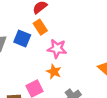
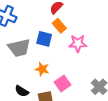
orange star: (54, 72) -> (42, 69), moved

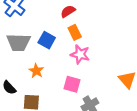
orange rectangle: (59, 26) -> (75, 32), moved
pink square: (62, 84) -> (72, 84), moved, turned 35

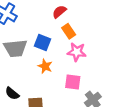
orange star: (36, 71) -> (45, 66), moved

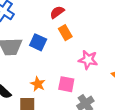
pink star: (77, 52) -> (88, 60), moved
orange star: (45, 66) -> (38, 84), moved

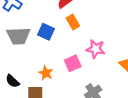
pink square: (66, 84) -> (73, 63), moved, turned -35

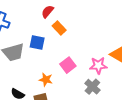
pink star: (96, 49) -> (98, 66), moved

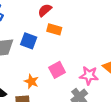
orange rectangle: (59, 28) -> (54, 29), turned -40

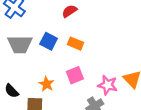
orange rectangle: (54, 29) -> (75, 44), moved

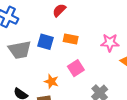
pink star: (108, 85) -> (110, 43), moved

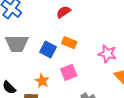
blue square: (46, 42) -> (48, 50), moved

